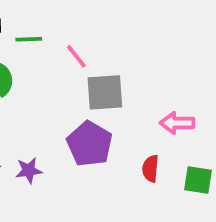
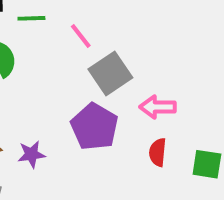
gray square: (105, 92) -> (110, 73), turned -30
pink arrow: (177, 123) -> (158, 107), moved

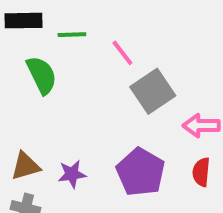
purple pentagon: (95, 127) -> (141, 172), moved

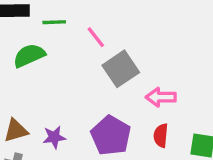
green semicircle: (42, 75) -> (29, 56), turned -88

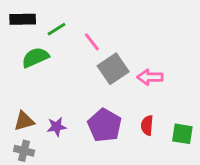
green line: (54, 22) -> (57, 29), turned -30
pink arrow: (161, 97) -> (150, 77), moved

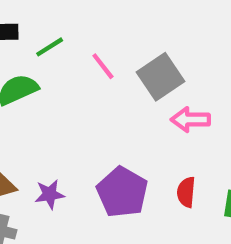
gray square: (113, 69) -> (161, 77), moved

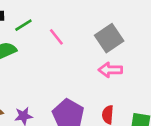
gray square: (161, 77) -> (109, 38), moved

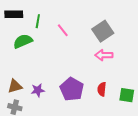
green line: (23, 25) -> (38, 21), turned -48

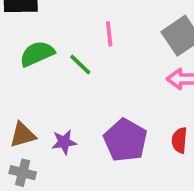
green line: (38, 21) -> (80, 65), moved, turned -56
pink line: (63, 30) -> (109, 34), turned 32

